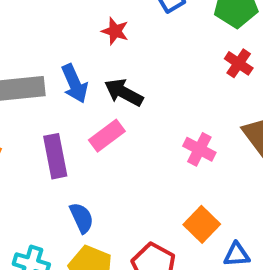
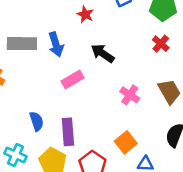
black arrow: (124, 92) -> (103, 53), moved
purple rectangle: (55, 156) -> (68, 132), moved
blue semicircle: (82, 218) -> (37, 121), moved

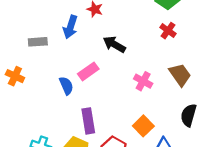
gray rectangle: (22, 44) -> (38, 42), size x0.7
blue arrow: (56, 44) -> (70, 27), moved, turned 40
blue semicircle: (37, 121) -> (66, 86), moved

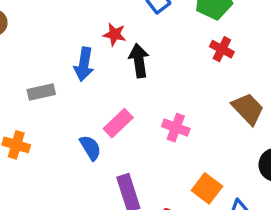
black arrow: (114, 44) -> (139, 61), moved, turned 60
pink cross: (143, 81) -> (176, 128), moved

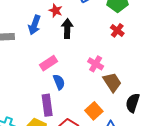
brown trapezoid: (248, 109) -> (112, 82), moved
pink cross: (176, 128) -> (96, 64), moved
blue semicircle: (90, 148) -> (59, 82), moved

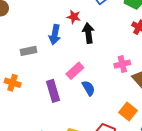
pink cross: (96, 64) -> (122, 64), turned -35
purple rectangle: (47, 105) -> (53, 91), moved

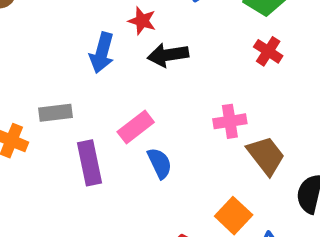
black arrow: (88, 33) -> (168, 55), turned -96
gray rectangle: (29, 51) -> (56, 113), moved

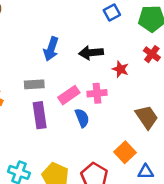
red star: (142, 21) -> (120, 69), moved
gray rectangle: (56, 113) -> (34, 84), moved
pink cross: (230, 121) -> (97, 93), moved

